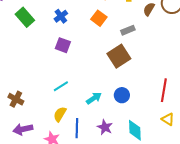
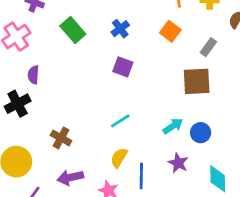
gray rectangle: (128, 30) -> (208, 47), turned -32
brown square: (119, 56) -> (197, 81), turned 30
cyan arrow: (94, 98) -> (173, 126), moved
purple star: (105, 127) -> (178, 163), moved

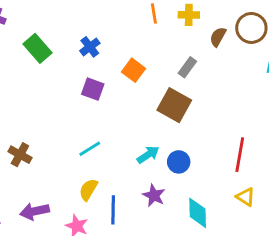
orange square: (170, 31) -> (134, 70), moved
brown square: (197, 81) -> (174, 105), turned 32
brown cross: (61, 138) -> (20, 155), moved

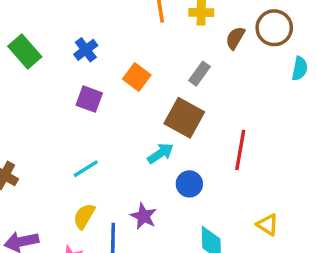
cyan arrow: (148, 155) -> (161, 153), moved
red line: (240, 155) -> (240, 150), moved
purple star: (154, 195) -> (144, 216), moved

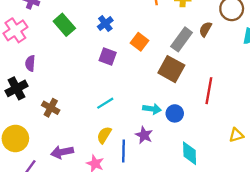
brown semicircle: (235, 38) -> (205, 29), moved
gray rectangle: (200, 74) -> (182, 39), size x1.5
cyan arrow: (161, 153) -> (152, 109), moved, turned 42
yellow triangle: (267, 225) -> (236, 135), moved, turned -49

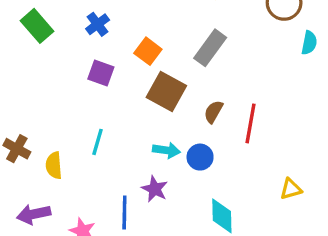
brown semicircle: (205, 29) -> (213, 112), moved
brown square: (171, 69) -> (166, 92), moved
cyan line: (105, 103) -> (98, 142), turned -42
yellow semicircle: (104, 135) -> (54, 165), moved, turned -36

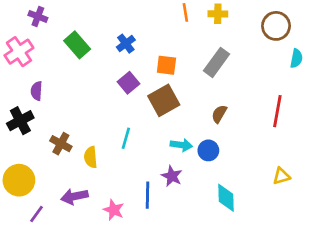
orange square: (148, 51) -> (166, 65), turned -30
purple square: (101, 73) -> (129, 83), turned 30
brown square: (166, 92) -> (164, 100), moved, turned 32
red line: (250, 123) -> (277, 111), moved

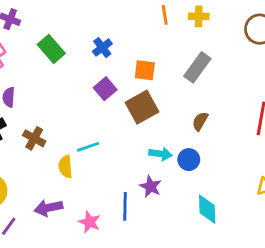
cyan line: (126, 138) -> (88, 147), moved, turned 55
brown cross: (61, 144) -> (34, 138), moved

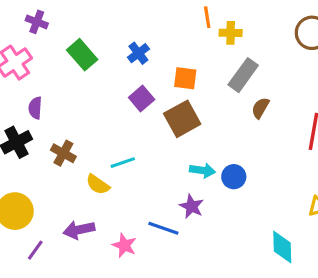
yellow cross: (199, 16) -> (231, 33), moved
brown semicircle: (200, 121) -> (260, 108), moved
yellow semicircle: (65, 167) -> (98, 184), turned -50
blue line: (125, 206) -> (163, 228), turned -72
cyan diamond: (207, 209) -> (282, 247), moved

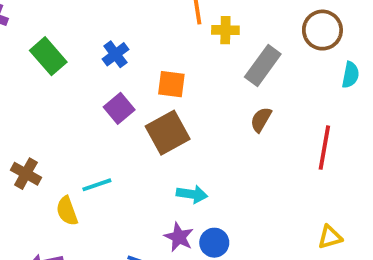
gray rectangle: (243, 75) -> (263, 65), moved
blue circle: (234, 177) -> (214, 243), moved
yellow semicircle: (98, 184) -> (67, 211), turned 35

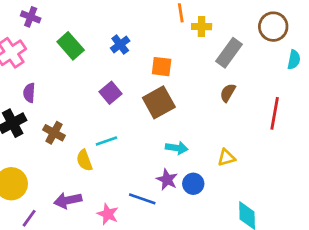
purple square: (119, 108) -> (111, 93), moved
yellow triangle: (330, 237) -> (226, 158), moved

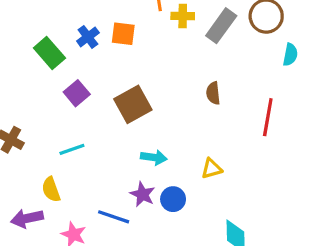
green rectangle: (71, 46) -> (49, 53), moved
gray rectangle: (229, 53) -> (221, 26), moved
orange square: (162, 67) -> (123, 34), moved
brown semicircle: (228, 93) -> (213, 93), turned -36
yellow semicircle: (84, 160) -> (51, 189), moved

